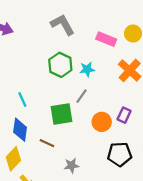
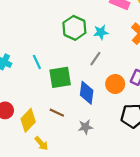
green square: (61, 114) -> (60, 77), moved
blue diamond: (20, 130) -> (87, 93), moved
brown line: (47, 143) -> (57, 113), moved

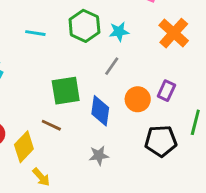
cyan line: (37, 62) -> (35, 33), moved, turned -56
brown line: (57, 113) -> (51, 125), moved

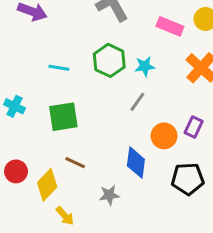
green square: (66, 91) -> (63, 117), moved
blue diamond: (100, 111) -> (136, 163), moved
gray star: (99, 155) -> (109, 195), moved

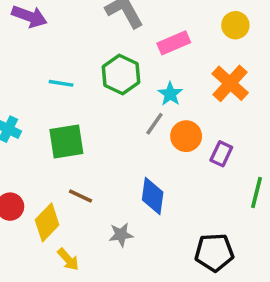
pink rectangle: (170, 26) -> (174, 43), moved, turned -45
cyan star: (145, 66) -> (170, 94), moved, turned -30
orange circle: (164, 136) -> (186, 136), moved
black pentagon: (188, 179) -> (214, 252), moved

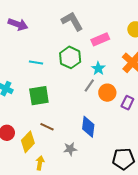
yellow arrow: (68, 259) -> (40, 163), turned -128

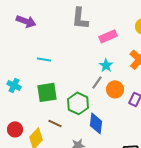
gray L-shape: (72, 21) -> (80, 18), turned -145
green hexagon: (70, 57) -> (78, 103), moved

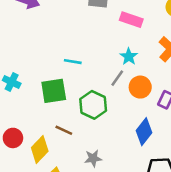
pink rectangle: (108, 36) -> (131, 20), turned 42
cyan line: (44, 59) -> (73, 62), moved
blue diamond: (96, 123) -> (144, 132), moved, turned 30

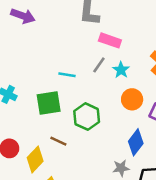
pink rectangle: (131, 20) -> (110, 40), moved
gray line: (117, 78) -> (99, 65), moved
gray star: (93, 158) -> (121, 168), moved

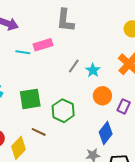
pink rectangle: (110, 40) -> (43, 45), moved, turned -36
cyan line: (67, 75) -> (23, 52), moved

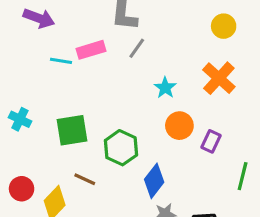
gray line: (74, 66) -> (137, 48), moved
blue diamond: (106, 133) -> (154, 181), moved

